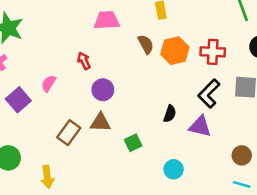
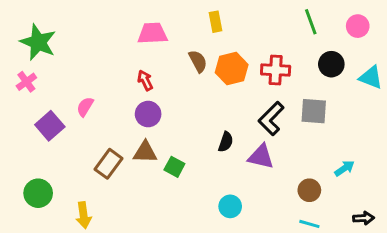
red arrow: (84, 61) -> (145, 80), moved
green square: (133, 143) -> (174, 167), moved, turned -36

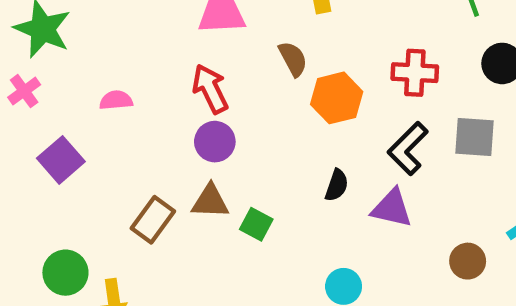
orange hexagon: (232, 69) -> (337, 98), moved
red arrow: (145, 80) -> (210, 89), size x1.5
pink semicircle: (85, 107) -> (116, 100), moved, turned 54
green circle: (38, 193) -> (65, 273), moved

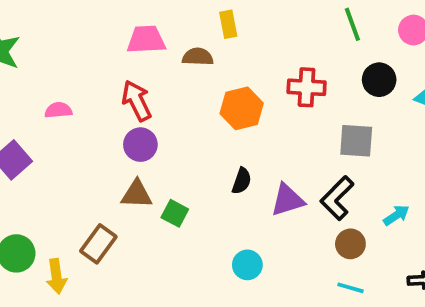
brown semicircle: (293, 59) -> (198, 57), moved, turned -60
black L-shape: (408, 148) -> (337, 198), moved
purple triangle: (392, 208) -> (287, 200), turned -30
brown rectangle: (153, 220) -> (98, 244), moved

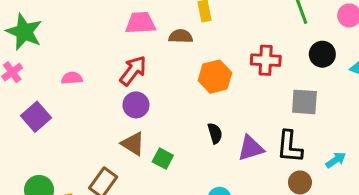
red arrow: (137, 101) -> (133, 71), turned 64
black semicircle: (242, 181) -> (215, 133), turned -36
brown triangle: (137, 194) -> (133, 144), turned 30
black L-shape: (337, 198) -> (290, 147), turned -40

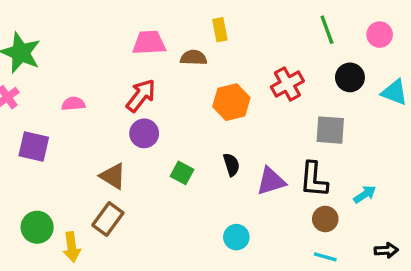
red cross: (266, 60) -> (287, 84), turned -32
purple square: (36, 117) -> (34, 147), turned -36
brown triangle: (133, 144) -> (113, 176), moved
green square: (163, 159) -> (182, 173), moved

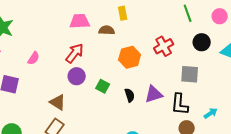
pink semicircle: (73, 104) -> (34, 58), turned 128
green square: (182, 173) -> (103, 86), moved
purple triangle: (271, 181) -> (154, 94), moved

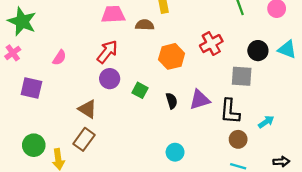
black circle: (202, 42) -> (258, 51), moved

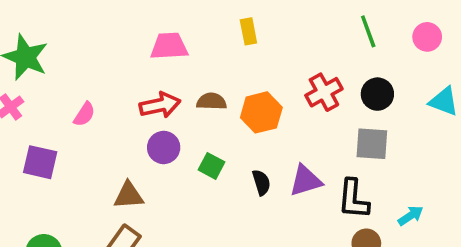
brown semicircle: (145, 25) -> (212, 101), moved
black circle: (258, 51) -> (377, 94), moved
red arrow: (107, 52) -> (160, 105), turned 40
brown triangle: (87, 109) -> (129, 195), turned -36

